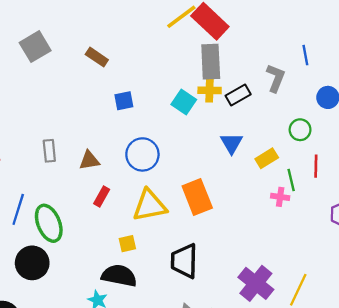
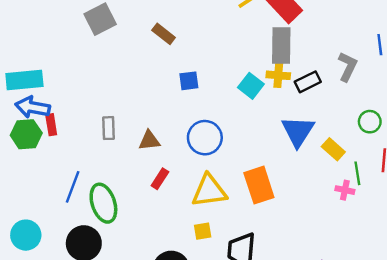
blue triangle: (232, 143) -> (298, 131), size x1.4
yellow rectangle: (267, 158) -> (333, 149), turned 70
yellow square: (127, 244) -> (203, 231), moved

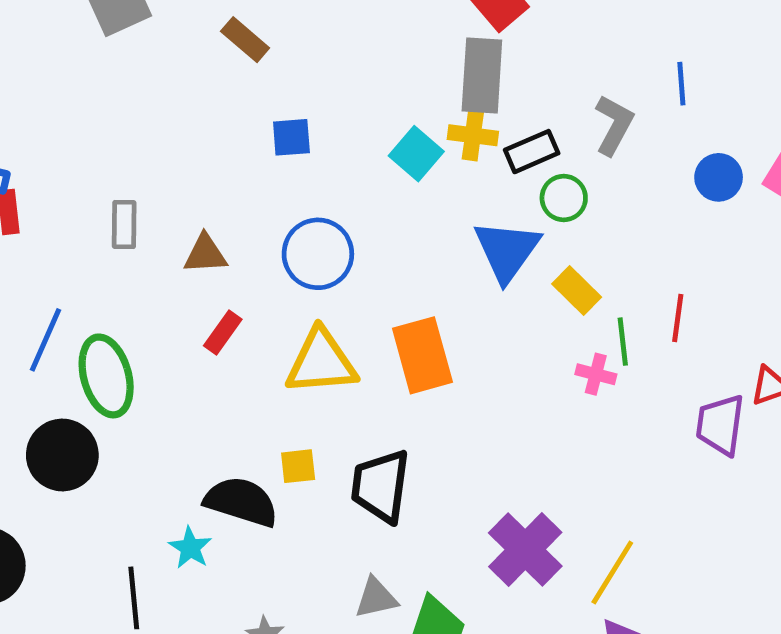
green circle: (370, 122) -> (564, 198), moved
yellow square: (203, 231) -> (298, 466), moved

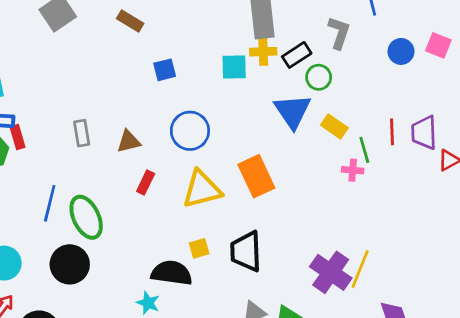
cyan square: (416, 154) -> (234, 67), turned -32
purple trapezoid: (720, 425) -> (424, 133), moved
yellow line: (612, 572) -> (360, 269), moved

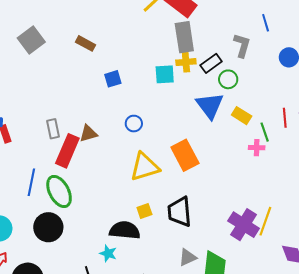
blue circle: (190, 131) -> (134, 124), size x0.6
red rectangle: (146, 183) -> (67, 151), moved, size x1.8

